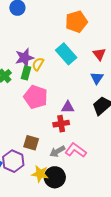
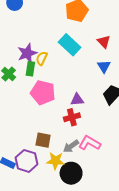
yellow star: (40, 174) -> (56, 161), moved

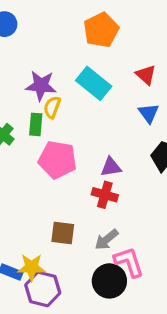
purple star: (27, 53) -> (41, 86), moved, turned 30
red cross: (72, 117) -> (105, 195), turned 35
pink L-shape: (90, 143) -> (129, 262), moved, turned 45
purple hexagon: (27, 161) -> (43, 289), moved
yellow star: (56, 161) -> (32, 267), moved

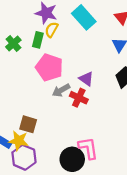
purple triangle: (111, 167) -> (86, 79), turned 35
brown square: (63, 233) -> (28, 124), moved
gray arrow: (106, 240) -> (61, 90), moved

